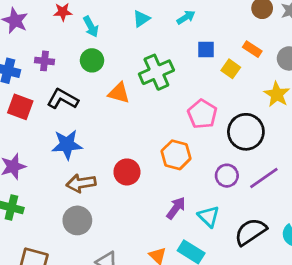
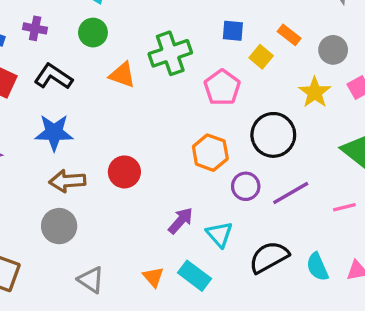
pink pentagon: (202, 114) -> (222, 88), moved
orange hexagon: (176, 155) -> (210, 153), moved

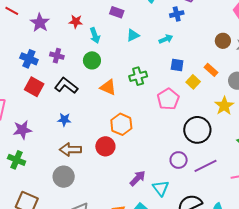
green cross: (170, 53) -> (138, 76), size x0.7
blue star: (54, 133) -> (64, 120), size x0.6
orange hexagon: (210, 153) -> (121, 124), moved

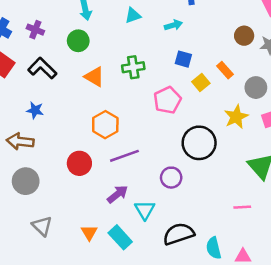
red circle: (105, 146) -> (79, 163), moved
brown arrow: (70, 150) -> (20, 141), moved
purple line: (206, 166) -> (124, 156), moved

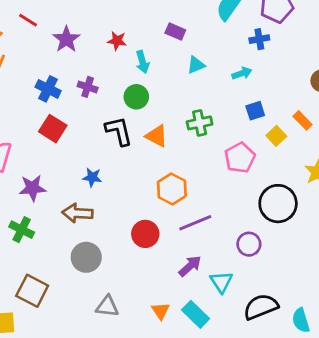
blue square: (183, 59) -> (255, 111), turned -30
black L-shape: (42, 68) -> (119, 131), moved, turned 36
gray triangle: (42, 226) -> (107, 306), turned -35

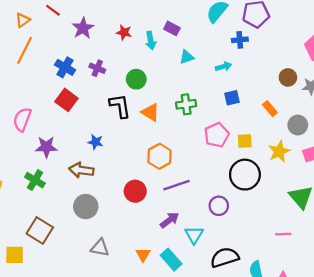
cyan arrow: (143, 62) -> (151, 41), moved
yellow square: (276, 136) -> (245, 141), moved, turned 35

